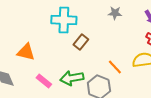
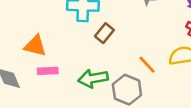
pink rectangle: (44, 81) -> (48, 71), moved, turned -42

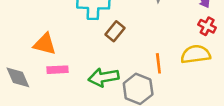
orange line: (147, 65) -> (158, 63), turned 36

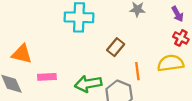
brown rectangle: (115, 31) -> (116, 47), moved
orange triangle: (45, 44) -> (22, 54), moved

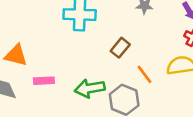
orange line: (137, 71) -> (144, 74), turned -30

